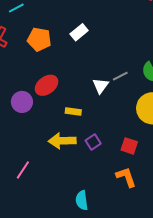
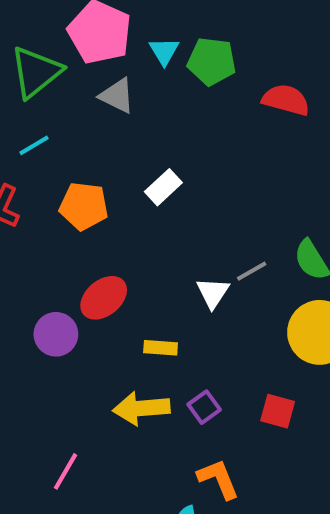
orange L-shape: (126, 177) -> (218, 479), moved

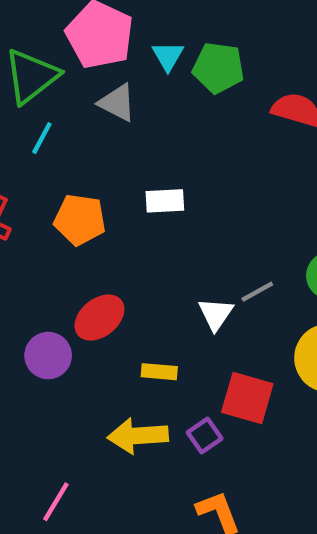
cyan line: (34, 145) -> (42, 138), moved, turned -32
white rectangle: (163, 187) -> (165, 201), turned 39
red square: (278, 411) -> (247, 398), moved, size x1.4

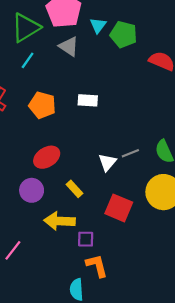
purple circle: (48, 356) -> (32, 190), moved
yellow rectangle: (159, 372) -> (75, 189), turned 36
purple square: (205, 435) -> (86, 239), moved, turned 30

